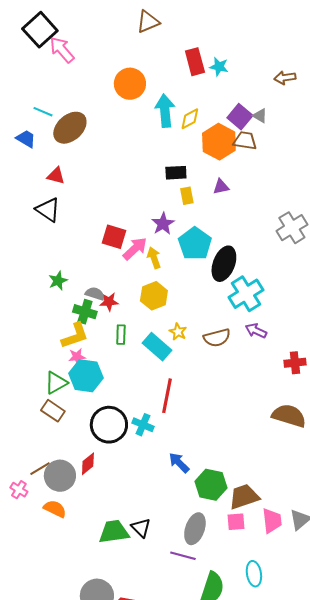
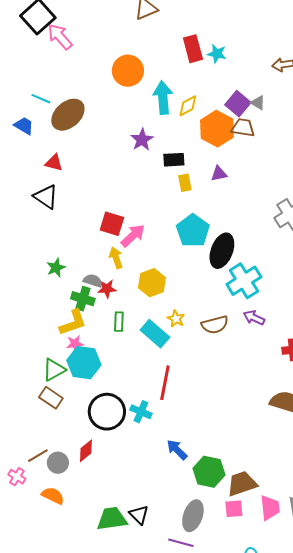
purple star: (163, 224) -> (142, 140), moved
yellow arrow: (154, 258) -> (116, 258), moved
gray circle: (60, 476) -> (58, 463), size x0.7

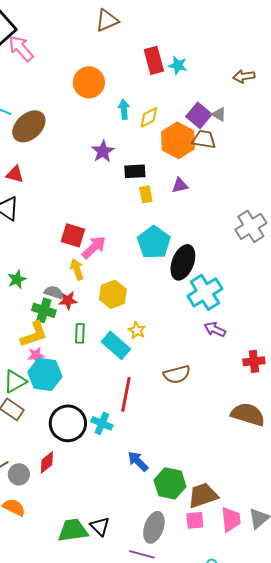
cyan arrow: (163, 98) -> (124, 109), size x0.6
brown semicircle: (215, 325) -> (177, 374), moved

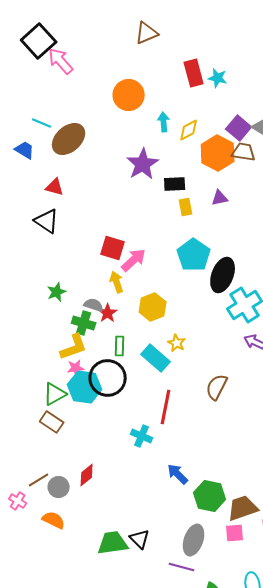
purple star: (103, 151) -> (143, 164), size x1.4
red star: (68, 300) -> (108, 313), turned -30
brown semicircle: (177, 374) -> (217, 387), turned 132
black circle: (68, 423) -> (108, 378), moved

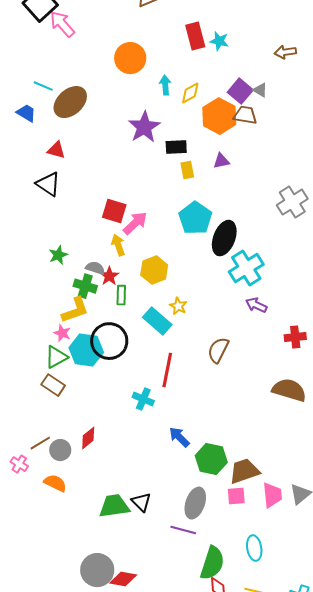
green rectangle: (120, 346) -> (121, 295), moved
pink star: (76, 368) -> (62, 333), moved, turned 30

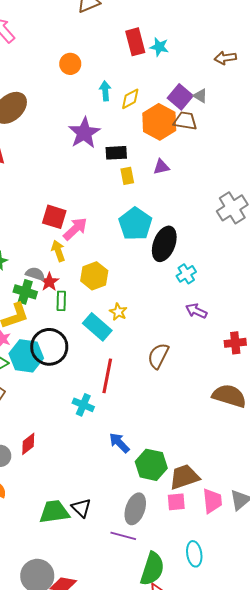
orange circle: (130, 58) -> (70, 64), size x0.7
cyan cross: (246, 268) -> (186, 274), size x0.6

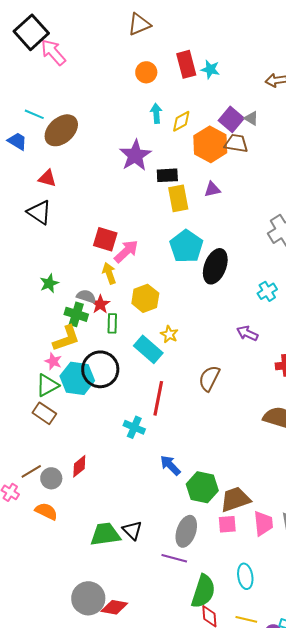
orange circle: (70, 64) -> (146, 72), moved
yellow rectangle: (127, 176) -> (178, 198), size x1.5
cyan cross: (186, 274) -> (267, 291), moved

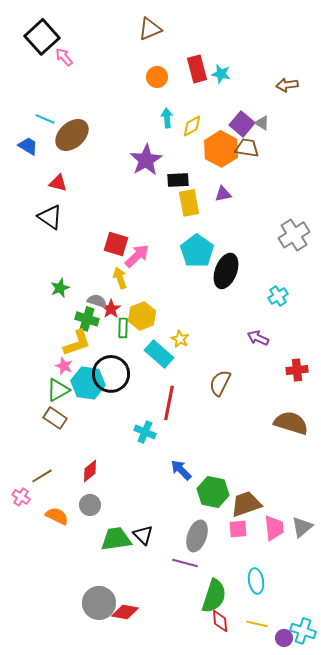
pink arrow: (53, 52) -> (64, 57), size x0.7
yellow hexagon: (145, 298) -> (142, 316), moved
gray circle: (51, 478) -> (90, 505), moved

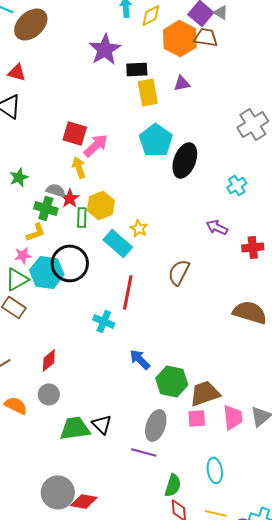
yellow L-shape: (77, 343) -> (36, 232), size x0.7
pink star: (64, 366) -> (23, 255), turned -30
red cross: (297, 370) -> (253, 247), moved
green semicircle: (214, 596) -> (173, 485), size x0.7

